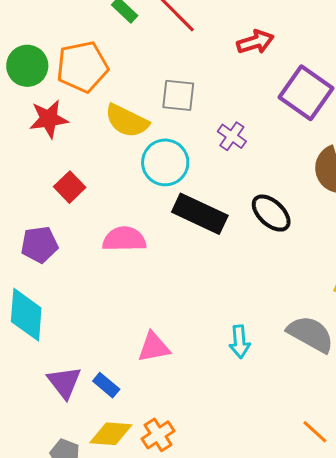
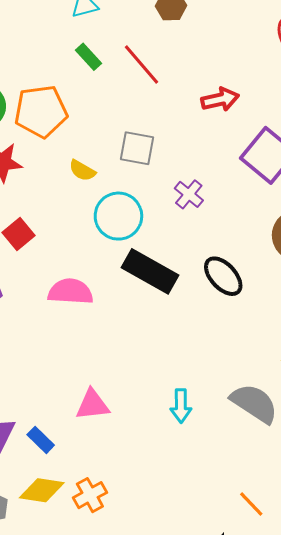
yellow semicircle: (127, 121) -> (82, 170), size x0.6

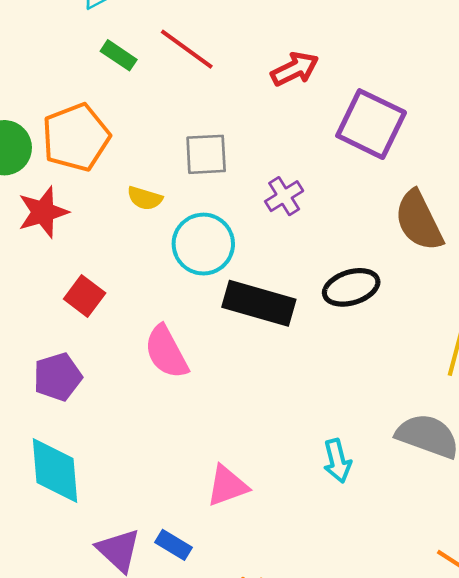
purple cross: (189, 194) -> (284, 196), turned 32
black ellipse: (223, 276) -> (351, 287), turned -51
pink semicircle: (70, 292) -> (166, 352), turned -108

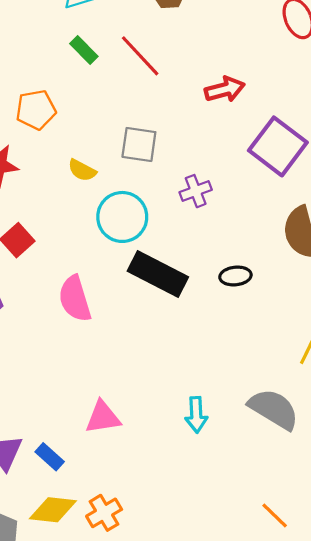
orange pentagon: (76, 137) -> (36, 110), size x0.7
black ellipse: (351, 287) -> (235, 276), size x0.7

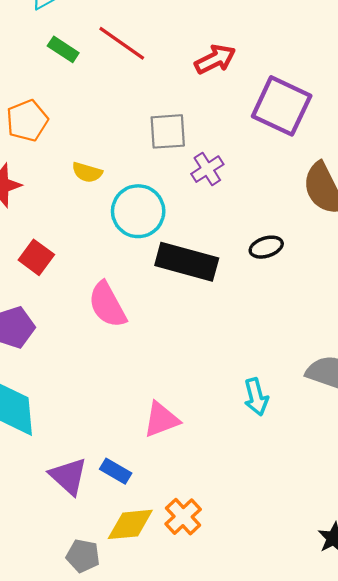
gray square: (139, 145) -> (168, 131), moved

